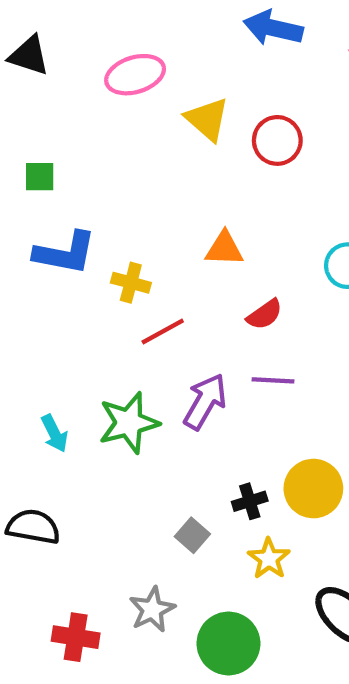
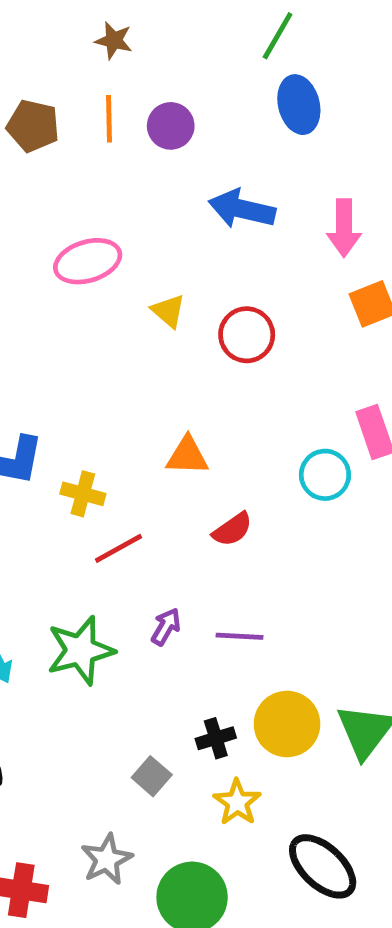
yellow triangle: (207, 119) -> (168, 311), size x0.7
purple line: (273, 380) -> (240, 636), moved
purple arrow: (205, 402) -> (166, 627), size x0.6

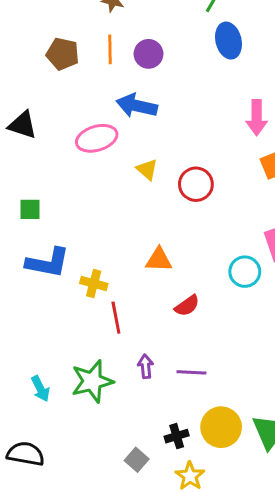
blue arrow: (242, 209) -> (137, 106), moved
red line: (118, 548) -> (116, 318), turned -72
purple arrow: (166, 627) -> (146, 366), turned -35

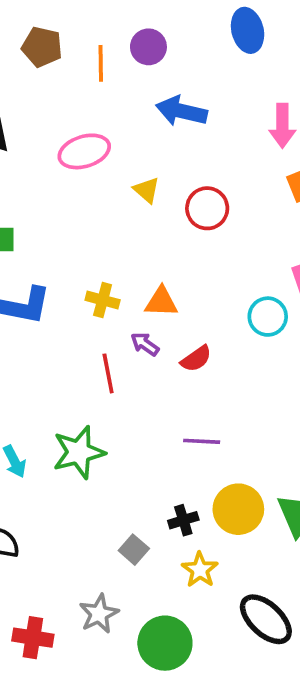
orange line: (110, 49) -> (101, 63), moved
blue arrow: (137, 106) -> (181, 111), moved
yellow cross: (94, 283) -> (103, 300), moved
purple arrow: (146, 366) -> (145, 344), moved, turned -50

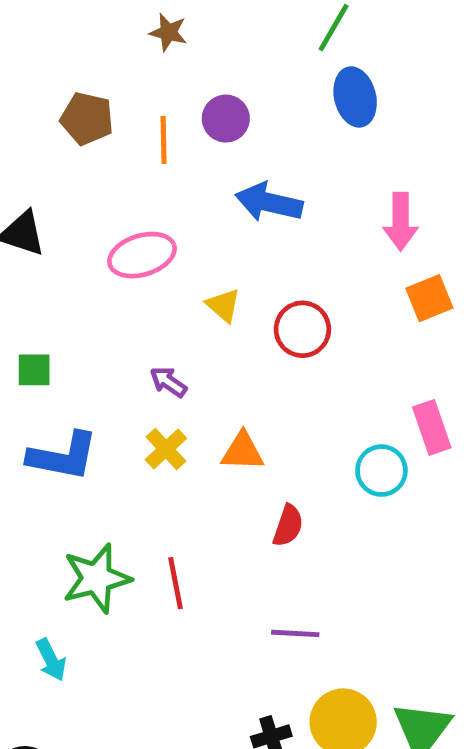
yellow cross: (103, 300) -> (166, 449), turned 32
purple arrow: (145, 344) -> (168, 382), moved
red semicircle: (196, 359) -> (288, 526), turned -36
red line: (108, 373) -> (176, 583), moved
green star: (79, 452) -> (96, 578), moved

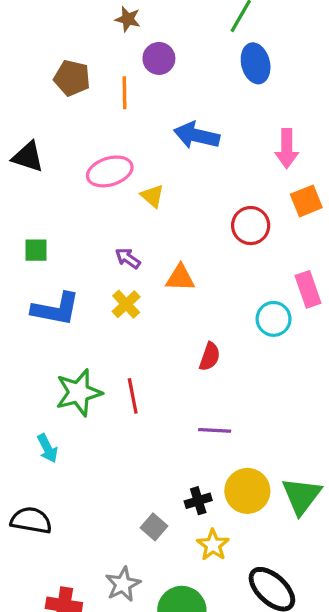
purple circle: (226, 119) -> (159, 58), moved
yellow triangle: (223, 305) -> (152, 196), moved
red circle: (302, 329) -> (251, 226), moved
orange triangle: (243, 451) -> (180, 278), moved

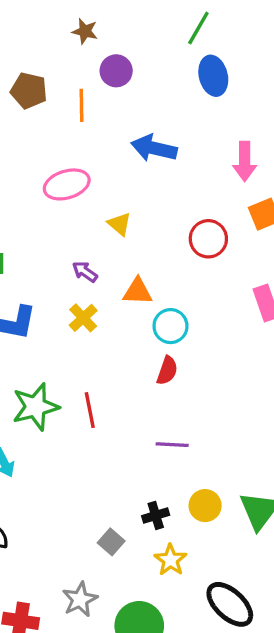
yellow triangle: (152, 196) -> (119, 224), moved
cyan circle: (274, 319) -> (170, 326), moved
yellow circle: (247, 491) -> (205, 506), size x0.7

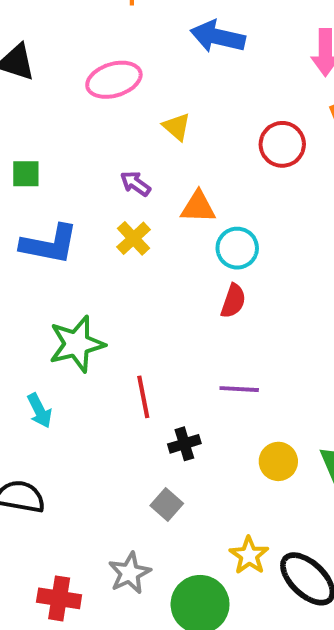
red line: (90, 410) -> (143, 397), moved
black cross: (156, 515) -> (184, 444), moved
yellow star: (170, 560) -> (249, 555), moved

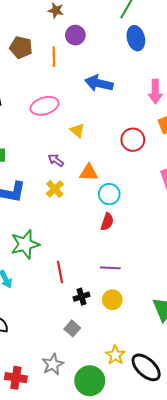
yellow circle: (278, 461) -> (112, 300), moved

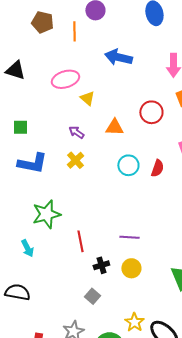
yellow triangle: (77, 130) -> (87, 98), moved
orange triangle: (89, 173) -> (114, 127), moved
red semicircle: (107, 222) -> (157, 168), moved

